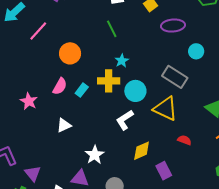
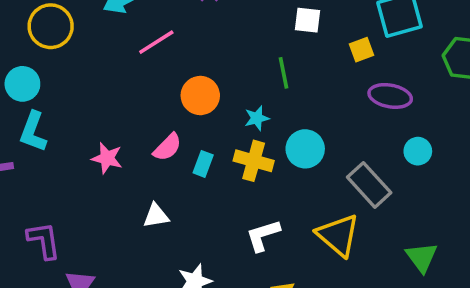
cyan star: (122, 61) -> (257, 118), moved
cyan rectangle: (82, 90) -> (203, 164), turned -32
cyan circle: (135, 91) -> (305, 149), moved
pink star: (29, 101) -> (107, 158), turned -30

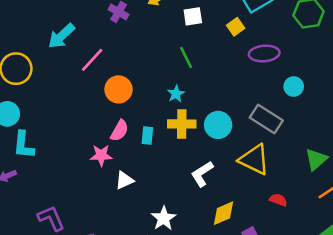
orange circle: (200, 96) -> (119, 89), moved
cyan circle: (305, 149) -> (218, 125), moved
pink star: (107, 158) -> (101, 155), moved
green triangle: (422, 257) -> (316, 159), turned 40

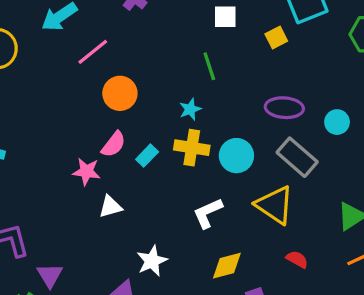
purple ellipse: (264, 53) -> (284, 108), moved
cyan rectangle: (147, 136) -> (147, 156), turned 30

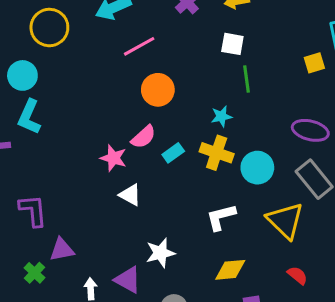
white square: (225, 17) -> (232, 44), moved
white triangle: (110, 207) -> (130, 195), turned 35
purple triangle: (50, 275) -> (62, 250), turned 40

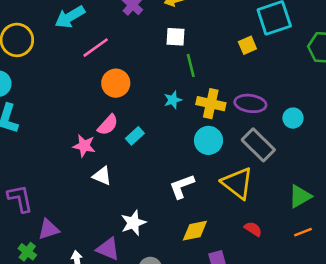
yellow cross: (217, 153) -> (211, 104), moved

